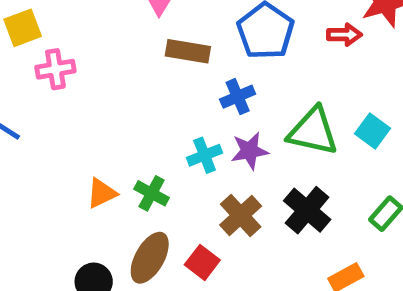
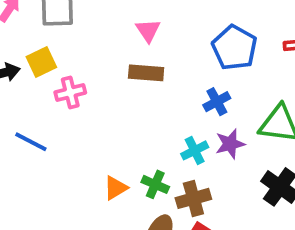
brown rectangle: (188, 51) -> (146, 73), moved
brown cross: (241, 215) -> (193, 198), moved, turned 32

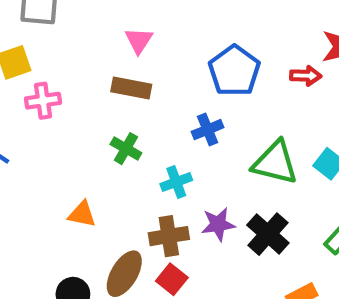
purple star: (230, 144) -> (218, 224), moved
green cross: (155, 184) -> (126, 149), moved
orange triangle: (116, 188) -> (82, 214), turned 36

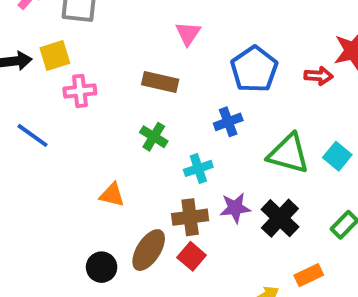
pink triangle: (139, 40) -> (188, 33), moved

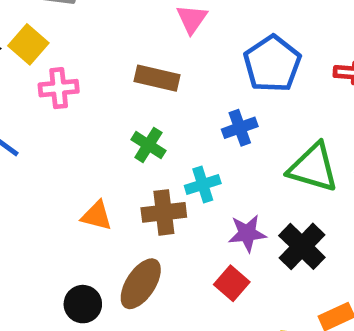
yellow square: (55, 55) -> (28, 44), turned -32
brown cross: (190, 217) -> (164, 212), moved
red square: (192, 256) -> (232, 283), moved

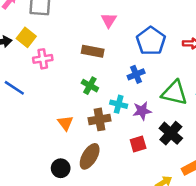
cyan cross: (203, 184) -> (119, 104), turned 35
orange triangle: (97, 216) -> (65, 123), turned 42
purple star: (247, 233) -> (142, 111), moved
red square: (232, 283) -> (138, 144), moved, turned 35

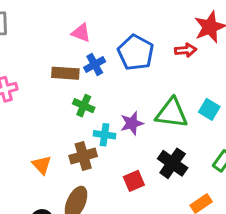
pink triangle: (109, 20) -> (81, 33), turned -35
blue cross: (136, 74) -> (95, 64), moved
green cross: (90, 86) -> (84, 106), moved
purple star: (142, 111) -> (132, 123), moved

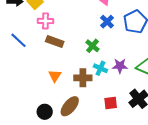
blue cross: (95, 64) -> (107, 22), turned -32
brown rectangle: (65, 73) -> (55, 41), moved

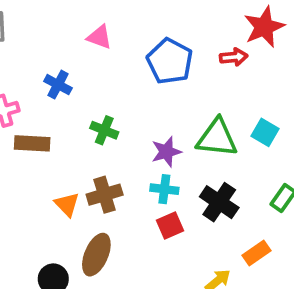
blue cross: (107, 22) -> (58, 85), moved
cyan cross: (100, 68) -> (164, 189), moved
orange triangle: (55, 76) -> (67, 204), moved

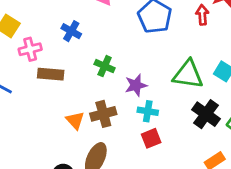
red arrow: (234, 57) -> (202, 15), turned -90
purple star: (166, 152) -> (136, 85), moved
black cross: (219, 202) -> (206, 114), moved

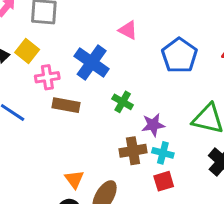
blue cross: (71, 31) -> (92, 63), size x1.6
brown cross: (103, 114) -> (133, 151), moved
orange triangle: (75, 120) -> (74, 179), moved

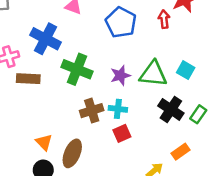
green cross: (123, 102) -> (77, 69), size x1.6
purple star: (153, 125) -> (120, 75), moved

